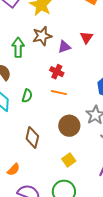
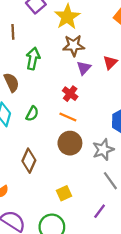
brown star: (42, 36) -> (74, 46), moved
purple triangle: (64, 47) -> (84, 68), turned -40
brown circle: (69, 126) -> (70, 143), moved

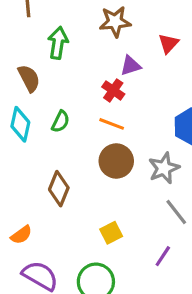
purple triangle: (84, 68) -> (130, 66), moved, turned 32

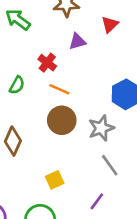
green arrow: (58, 43) -> (18, 20), turned -65
red cross: (113, 90) -> (47, 63), moved

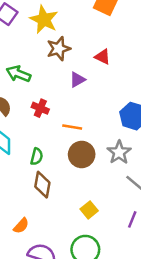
red triangle: (110, 24) -> (103, 57), turned -35
red cross: (47, 63) -> (40, 108), moved
green semicircle: (17, 85) -> (37, 157), moved

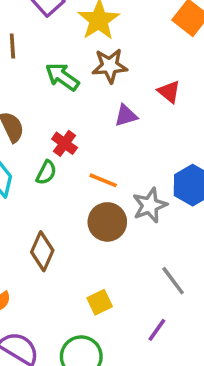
green arrow: (19, 74) -> (62, 77), moved
gray star: (119, 152) -> (150, 205), moved
green semicircle: (37, 157) -> (46, 173), moved

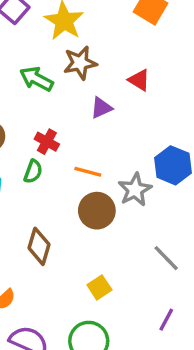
purple line: (157, 330) -> (166, 320), moved

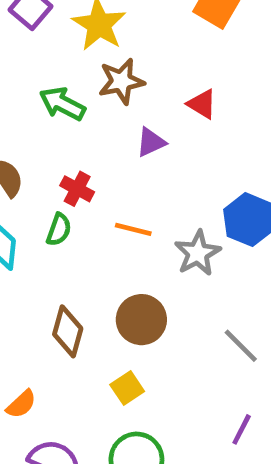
brown circle: (97, 211) -> (141, 320), moved
yellow square: (99, 287) -> (127, 388), moved

